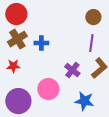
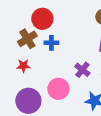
red circle: (16, 14) -> (42, 19), moved

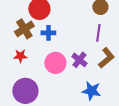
pink circle: (58, 89) -> (55, 63), moved

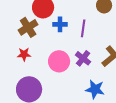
blue cross: (48, 33) -> (60, 24), moved
purple line: (98, 33) -> (83, 28), moved

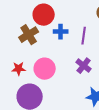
red star: (24, 54) -> (19, 69), moved
pink circle: (59, 61) -> (45, 69), moved

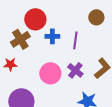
red star: (19, 69) -> (10, 64), moved
pink circle: (45, 69) -> (50, 73), moved

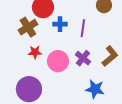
red star: (10, 64) -> (35, 52), moved

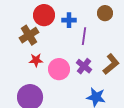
blue cross: (60, 24) -> (69, 20), moved

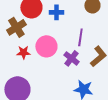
purple line: (84, 36) -> (80, 37), moved
pink circle: (59, 69) -> (46, 46), moved

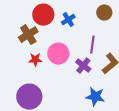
blue cross: (56, 12) -> (68, 20), turned -32

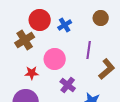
red star: (35, 60) -> (32, 73), moved
purple cross: (83, 66) -> (68, 85), moved

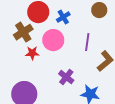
pink circle: (55, 59) -> (53, 40), moved
red star: (32, 73) -> (32, 53), moved

